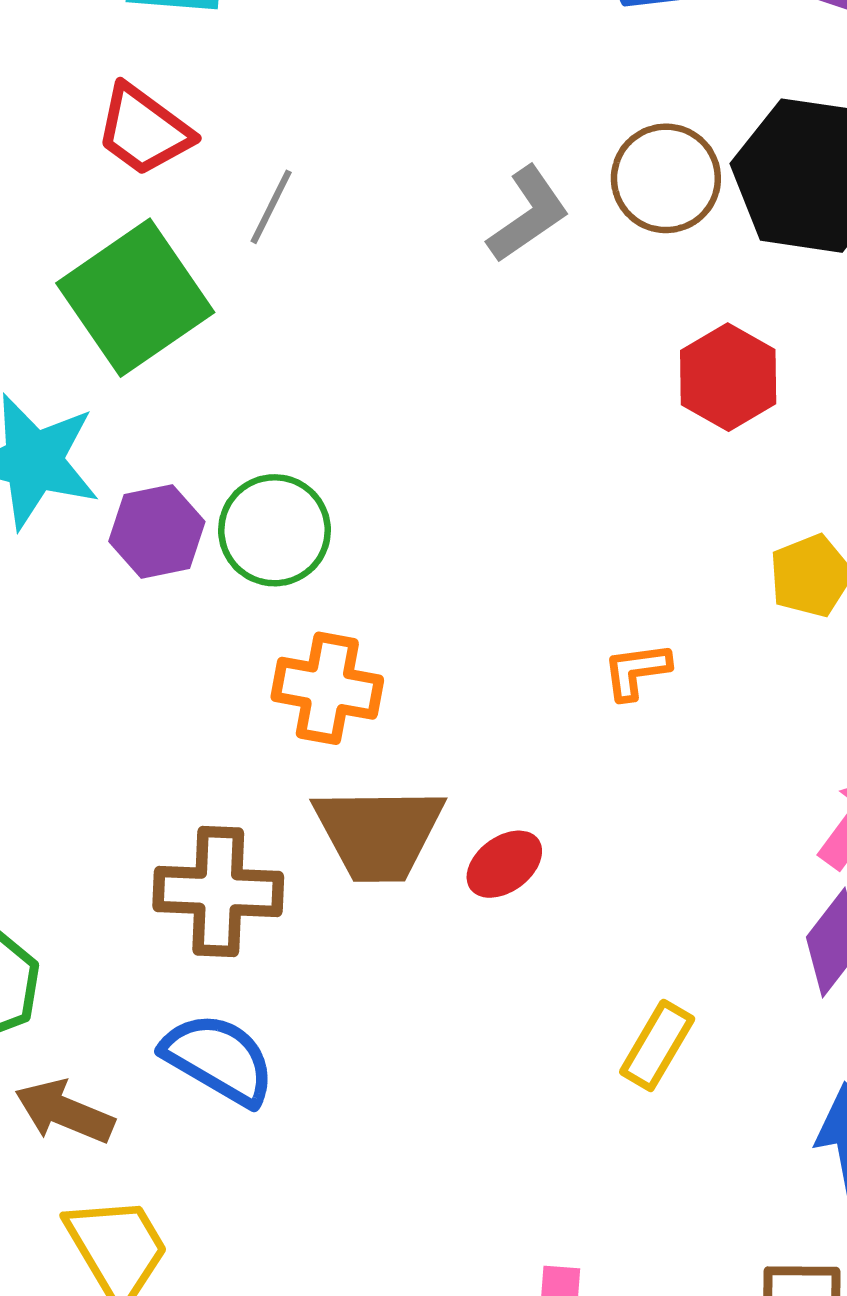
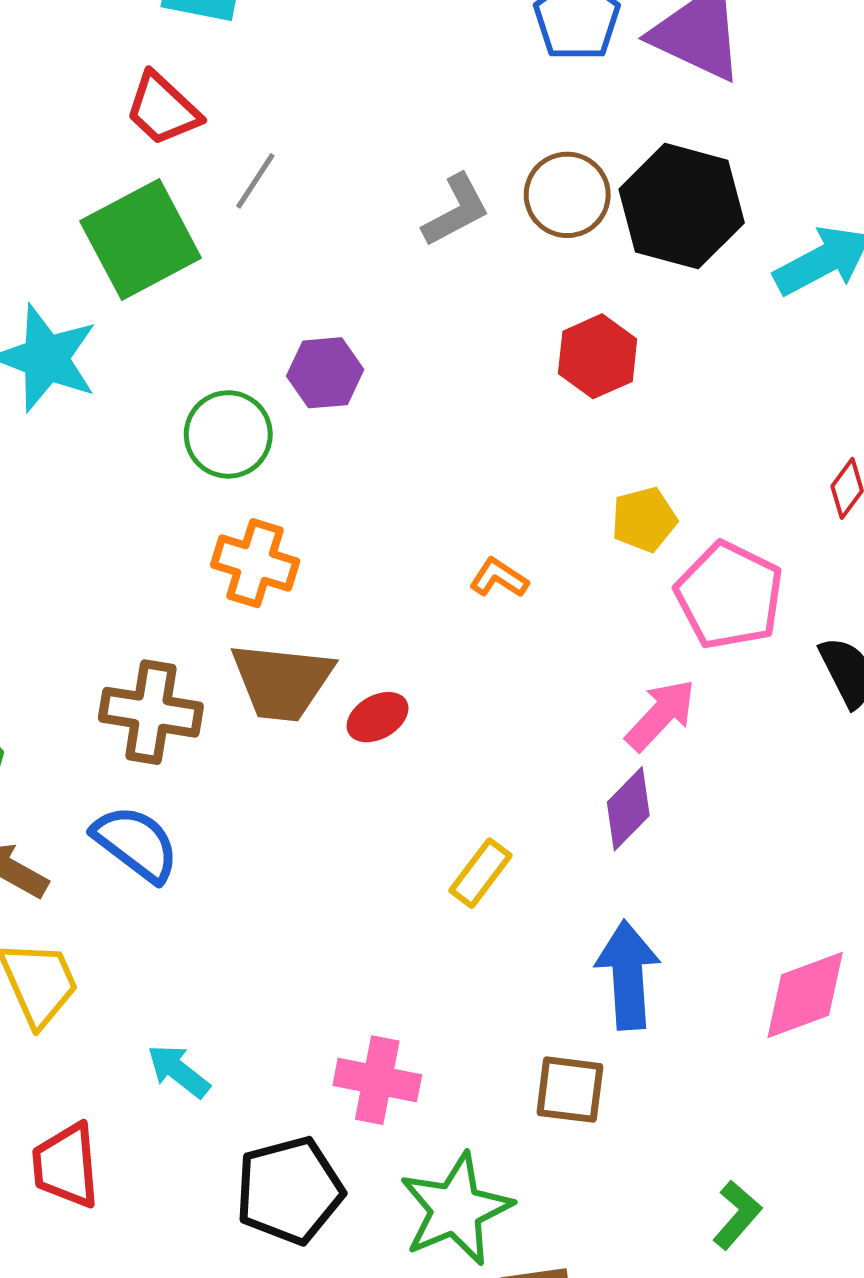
purple hexagon: (157, 532) -> (325, 373), moved
orange L-shape: (637, 671) -> (499, 578), turned 34

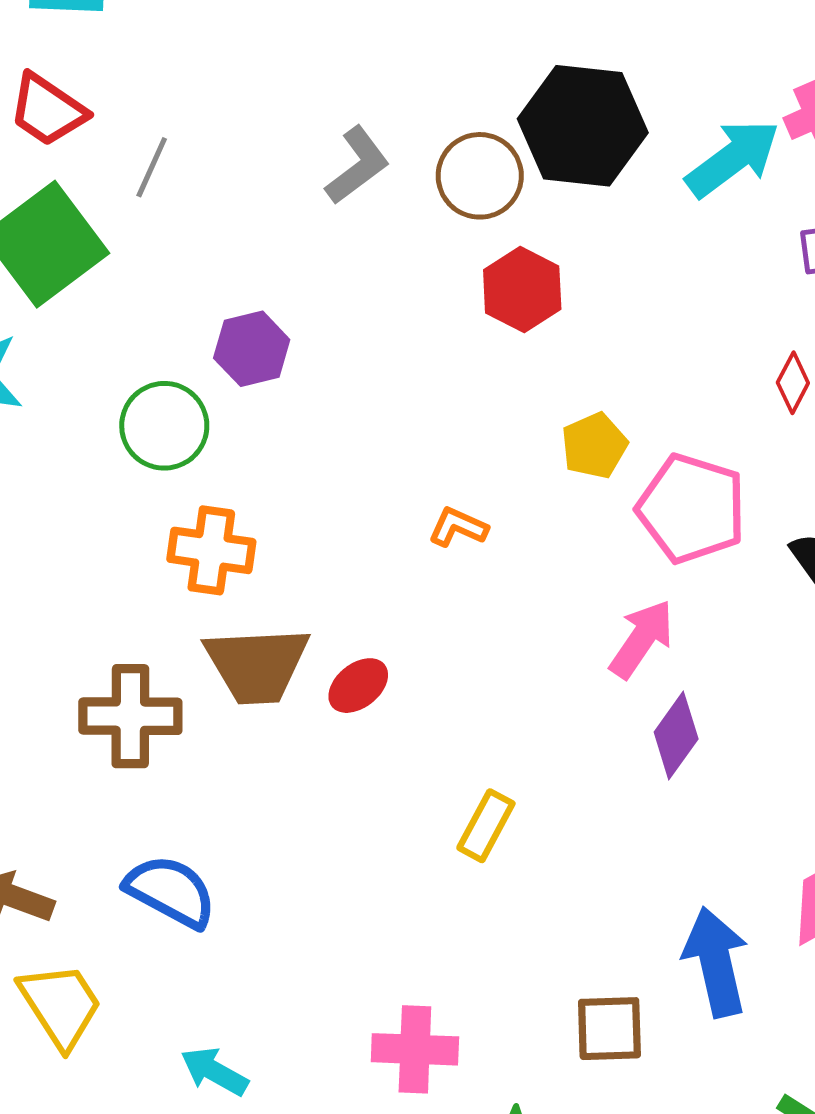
brown circle: (567, 195) -> (480, 176), moved
purple diamond: (628, 809) -> (676, 736), moved
blue semicircle: (136, 843) -> (171, 891), moved
blue arrow: (628, 975) -> (716, 962), moved

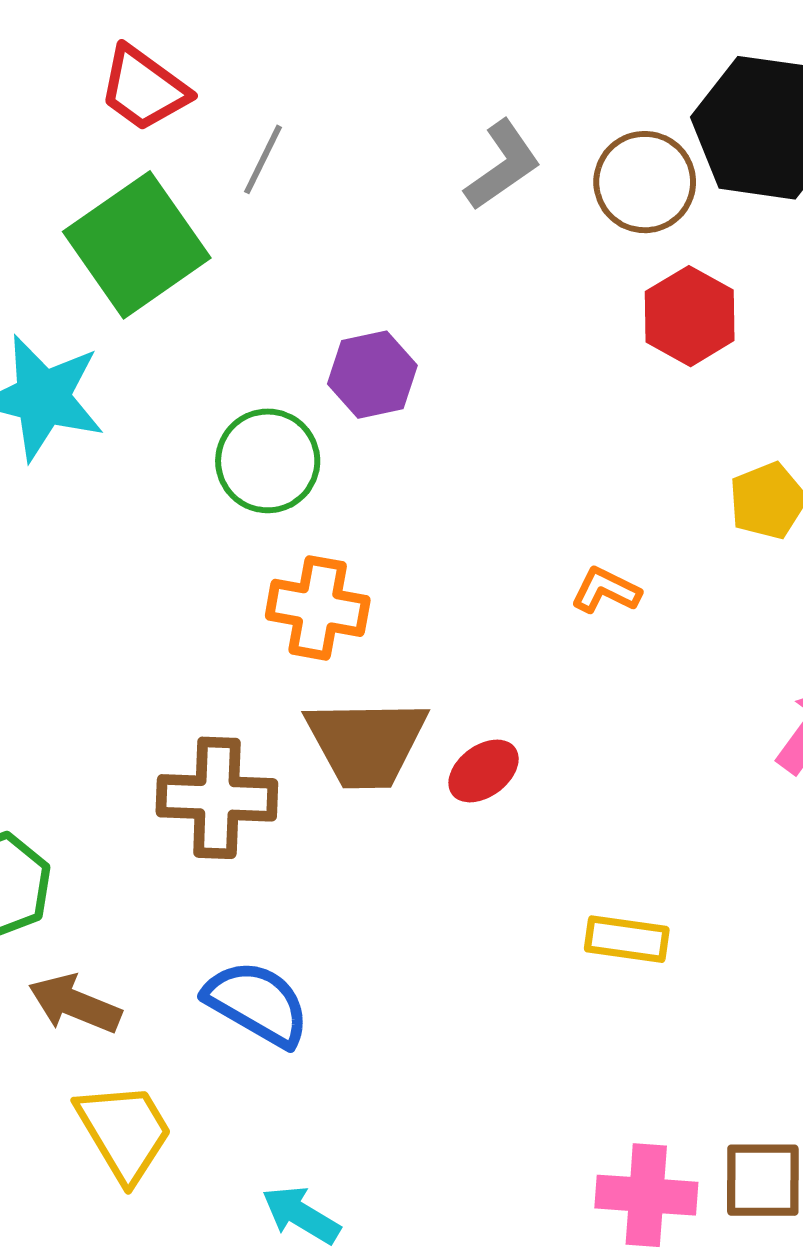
yellow rectangle: (486, 826) -> (627, 939), turned 68
pink cross: (415, 1049) -> (646, 1195), moved

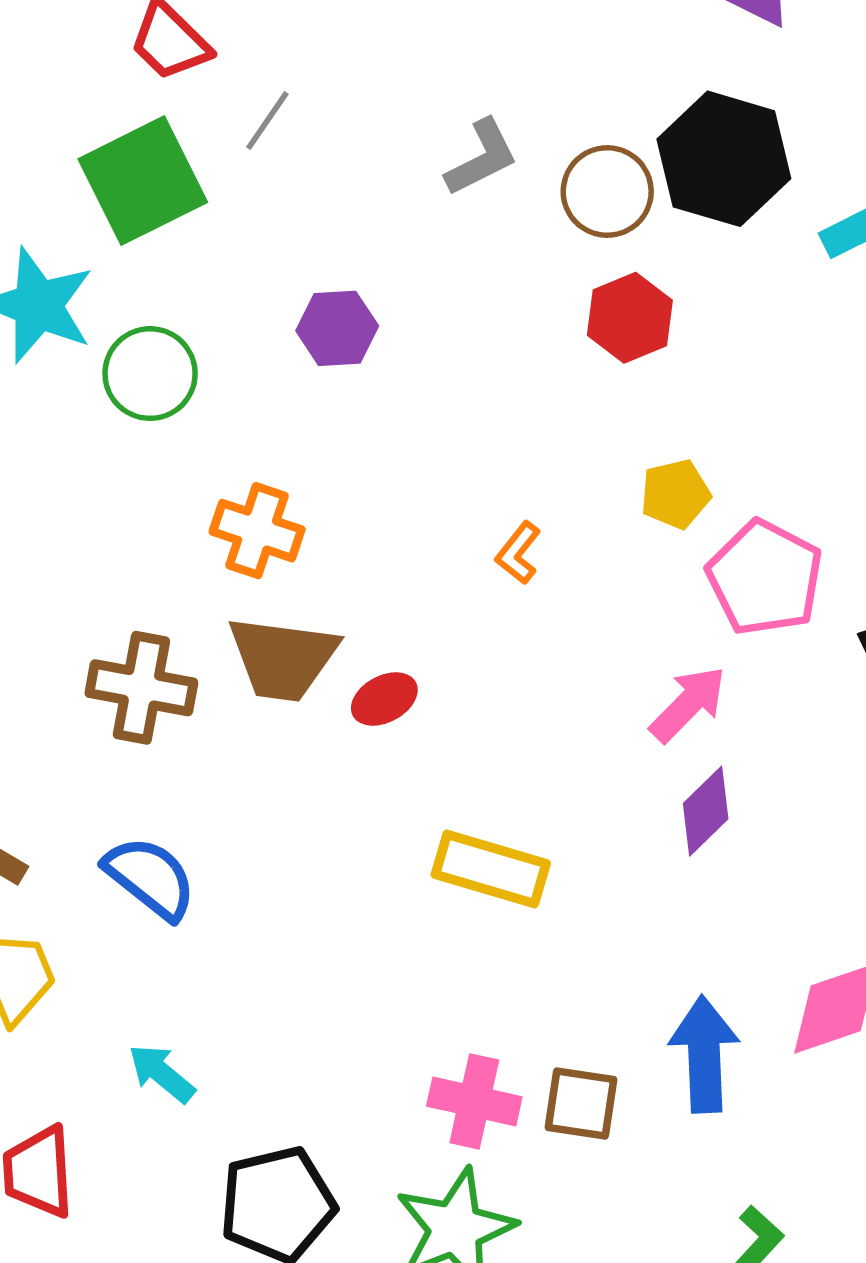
green circle: (268, 461) -> (150, 374), moved
orange L-shape: (606, 590) -> (518, 553), turned -86
yellow rectangle: (627, 939) -> (491, 869), size x1.5

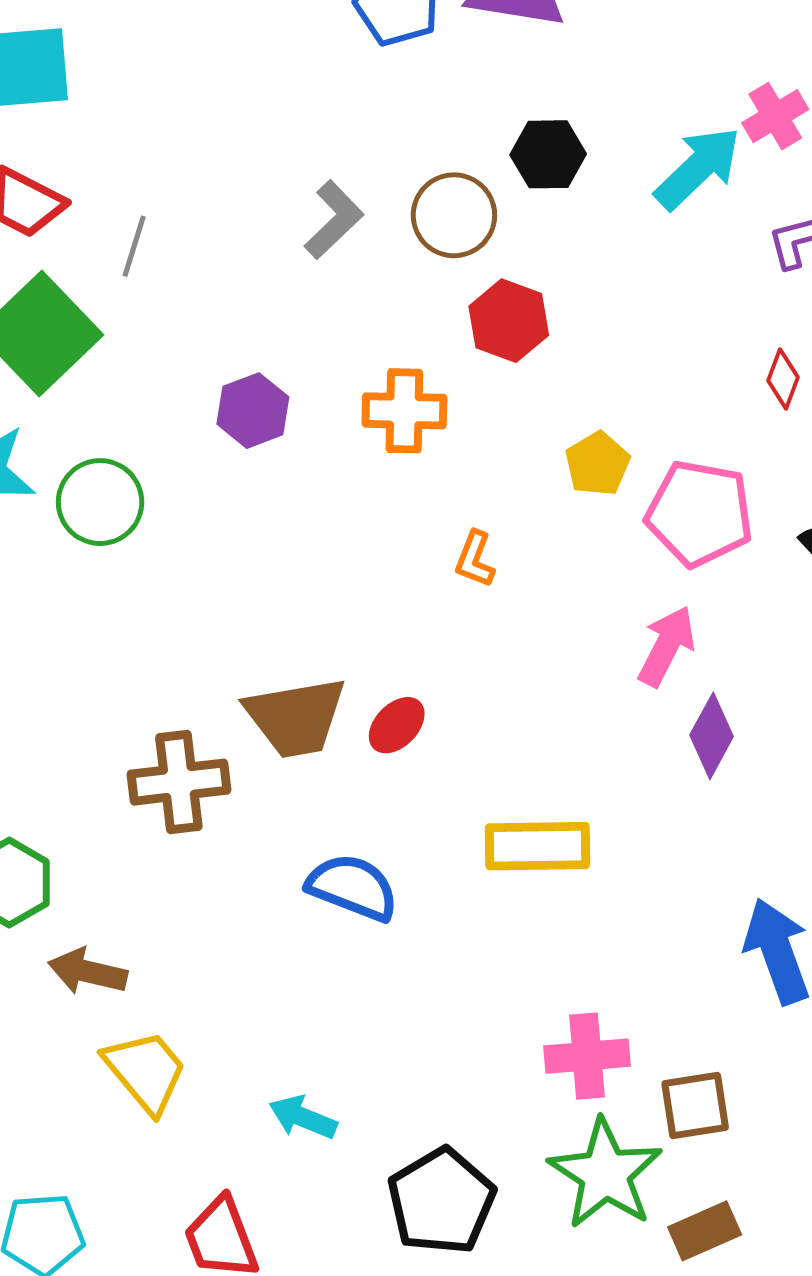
black hexagon: (724, 159) -> (548, 154), size x0.6
orange cross: (257, 531) -> (404, 411), moved
blue semicircle: (150, 878) -> (353, 887), moved
brown square: (581, 1104) -> (695, 1106), moved

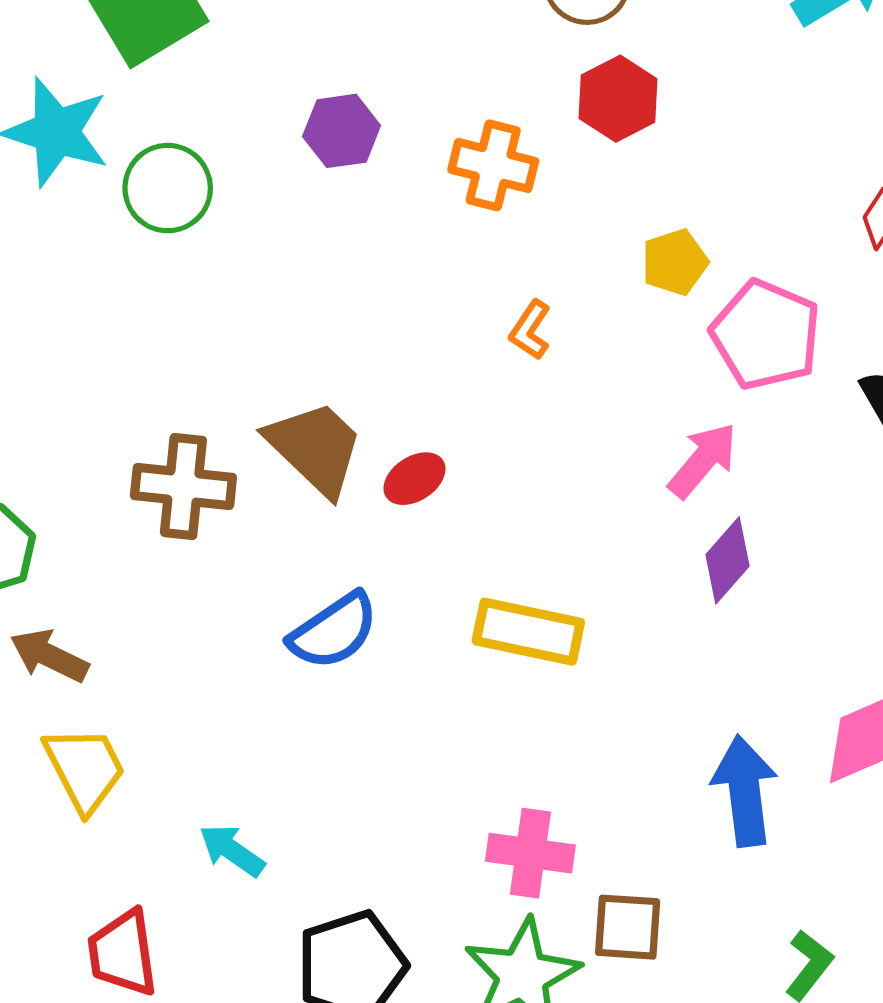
brown trapezoid: (296, 717) -> (315, 448), turned -139
blue semicircle: (353, 887) -> (334, 631), turned 112

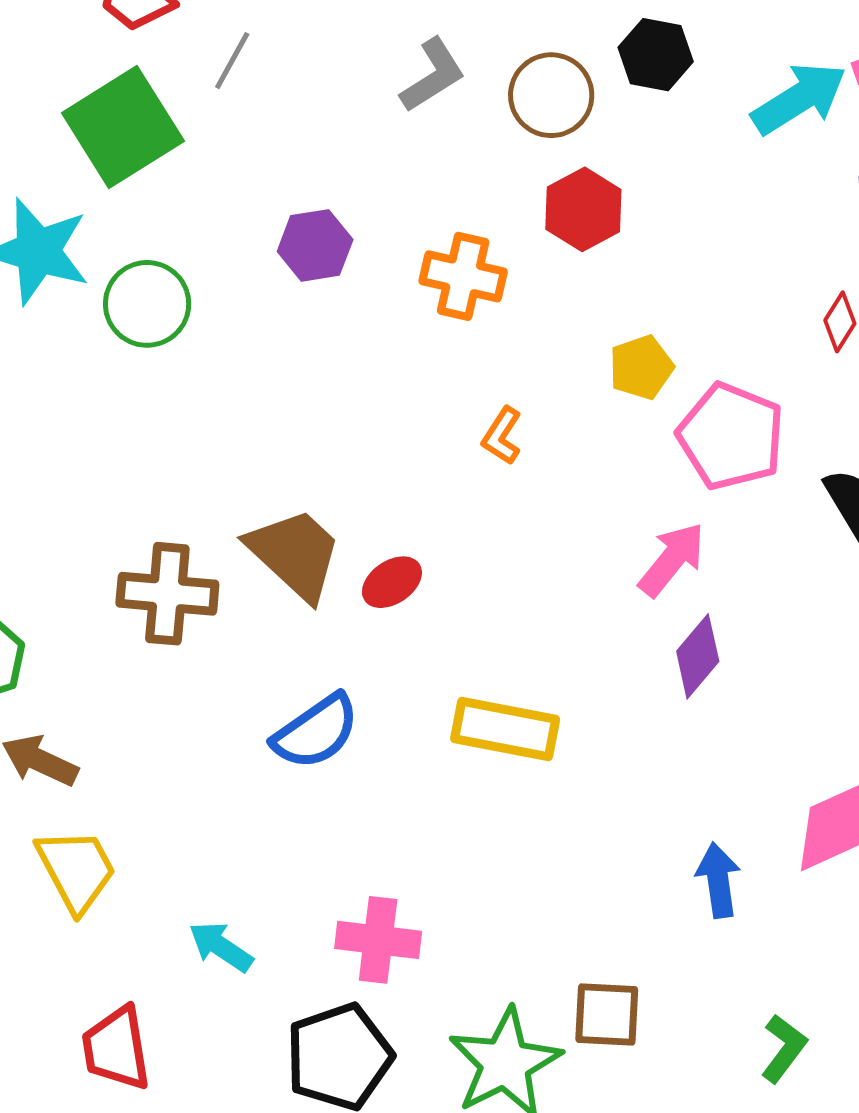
blue arrow: (745, 791) -> (718, 880), size x0.7
pink cross: (530, 853) -> (378, 940), moved

